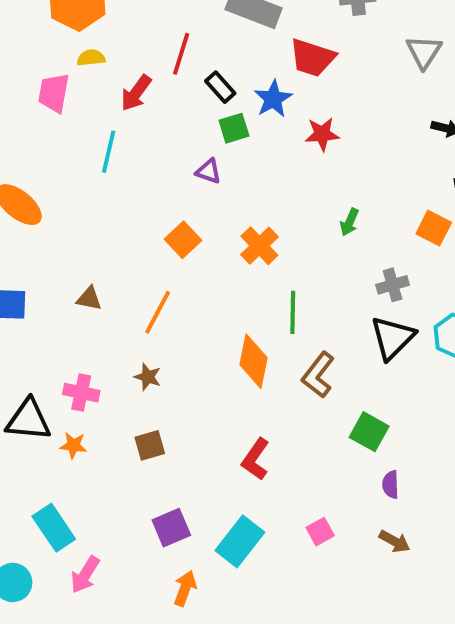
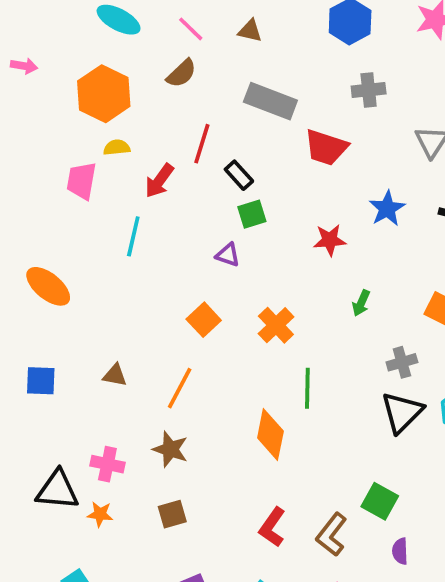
blue star: (273, 99) -> (387, 209), moved
red star: (322, 134) -> (330, 240), moved
brown L-shape: (318, 375) -> (332, 535), moved
brown star: (148, 377) -> (170, 449), size x1.4

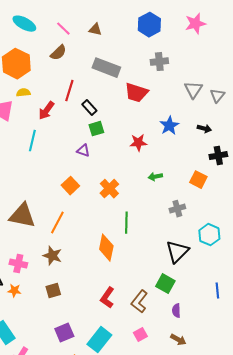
green arrow: (361, 303) -> (155, 177), turned 56
brown triangle: (115, 375) -> (22, 216), size x2.0
black triangle: (402, 412) -> (177, 252), moved

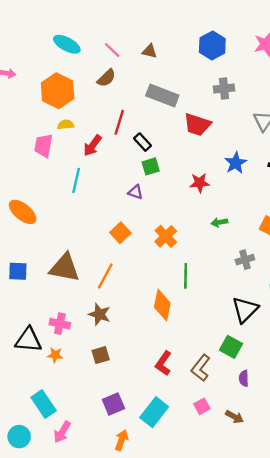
brown arrow: (178, 340) -> (234, 417), moved

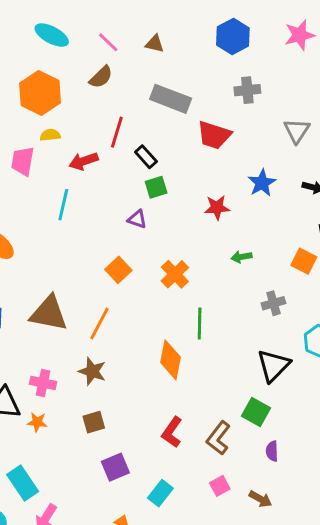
red arrow: (92, 146) -> (84, 161), turned 35
purple square: (113, 404) -> (115, 467), moved
cyan rectangle: (154, 412) -> (160, 493), size x0.7

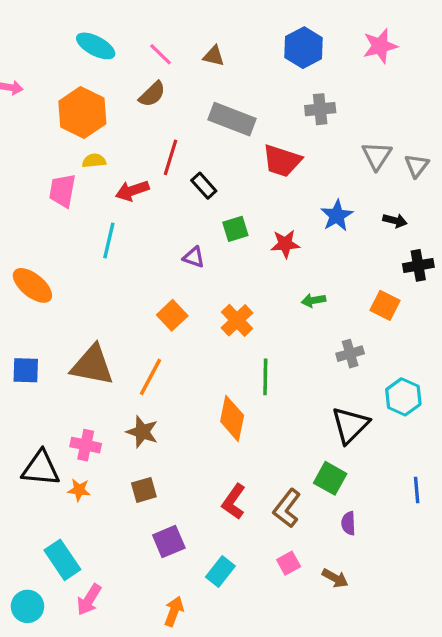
green square: (156, 187) -> (235, 229), moved

